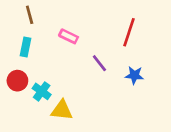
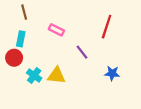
blue star: (134, 75) -> (112, 73), moved
red circle: (17, 81) -> (14, 58), moved
yellow triangle: (62, 110) -> (56, 76), moved

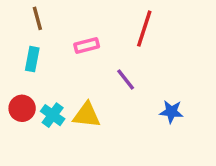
red line: (107, 27) -> (144, 29), moved
pink rectangle: (56, 30) -> (87, 45), turned -40
red circle: (14, 58) -> (22, 108), moved

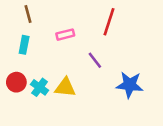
blue star: (171, 112) -> (130, 85), size x1.5

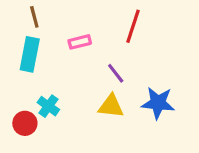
cyan rectangle: (24, 45) -> (30, 54), size x1.5
red circle: (16, 82) -> (25, 123), moved
yellow triangle: (65, 87) -> (111, 106), moved

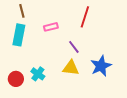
blue star: (158, 103) -> (101, 66), turned -30
cyan cross: (48, 106) -> (38, 74), moved

